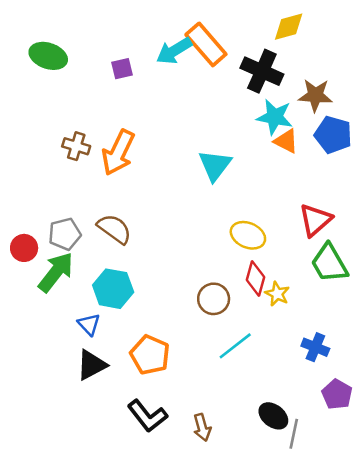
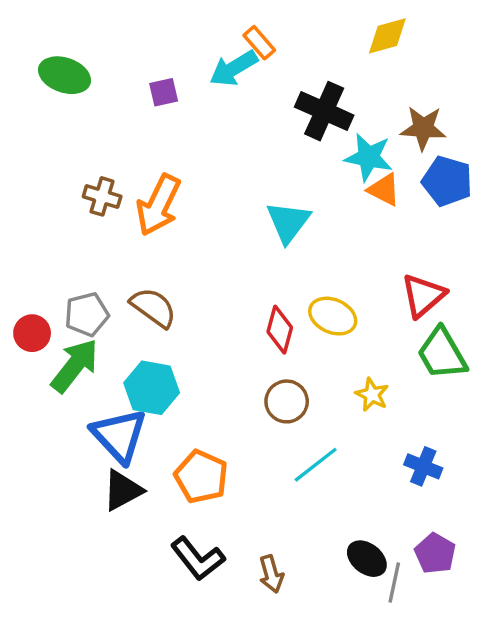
orange rectangle: (206, 44) -> (259, 43), moved, size x0.6
black cross: (262, 71) -> (324, 111), moved
red diamond: (256, 279) -> (280, 330), moved
blue triangle: (89, 324) -> (119, 436), size x1.8
purple pentagon: (337, 394) -> (435, 553), moved

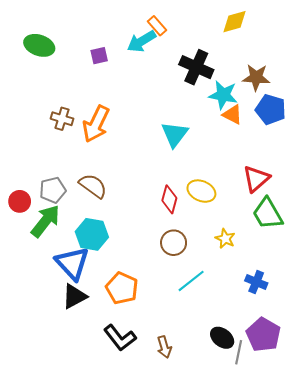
purple pentagon: (435, 553) -> (263, 335), size x1.4

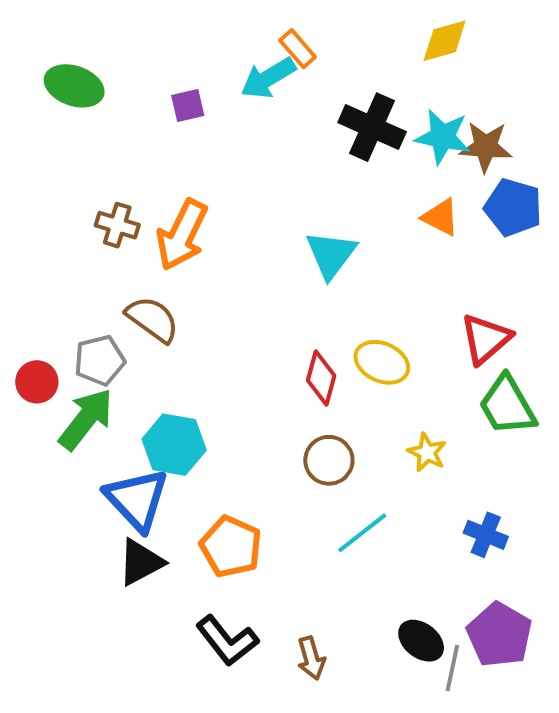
cyan star: (223, 95) -> (443, 137), moved
brown semicircle: (93, 186) -> (153, 319), moved

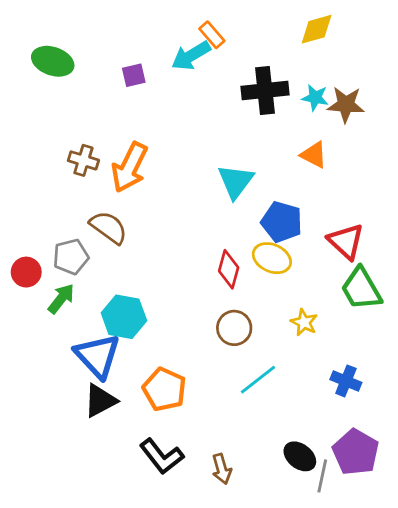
black cross: (372, 127) -> (265, 91), turned -30
cyan star: (443, 137) -> (315, 98), size x0.7
blue pentagon: (513, 207) -> (282, 222), moved
red triangle: (486, 339) -> (346, 241), turned -36
green arrow: (86, 419) -> (61, 299), size x0.7

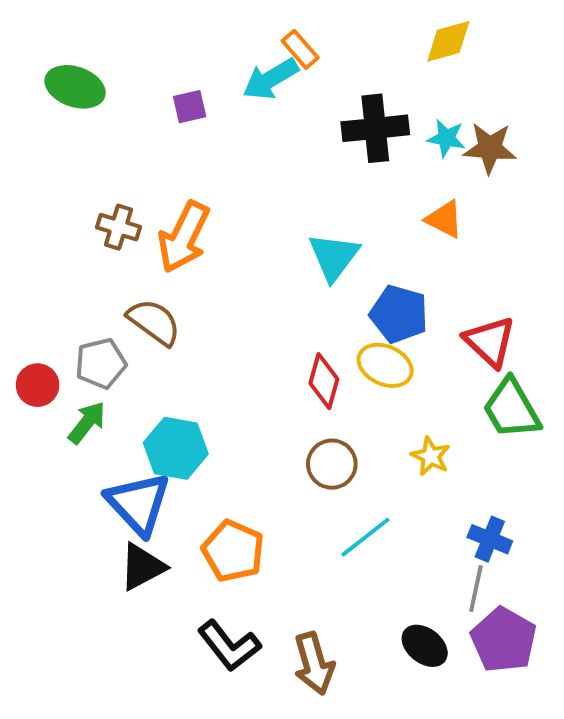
brown arrow: (222, 469) -> (314, 664), size x1.4
gray line: (322, 476) -> (476, 589), moved

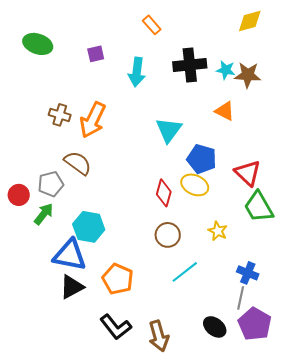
yellow diamond: (448, 41) -> (250, 21), moved
cyan arrow: (271, 79) -> (137, 72), moved, turned -52
blue triangle: (138, 504) -> (70, 255), turned -36

